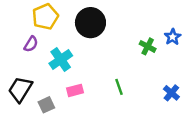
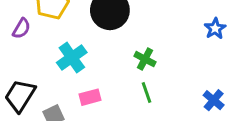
purple semicircle: (31, 44) -> (21, 29), moved
green cross: (148, 46) -> (145, 59), moved

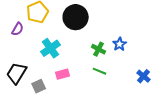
blue star: (215, 29) -> (120, 44), moved
green line: (146, 93) -> (100, 71), turned -48

